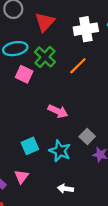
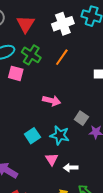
pink triangle: (21, 177) -> (52, 159), moved

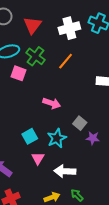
cyan star: (60, 135) -> (57, 138), turned 30
pink triangle: (52, 159) -> (38, 158), moved
white arrow: (71, 168) -> (65, 171), size x1.5

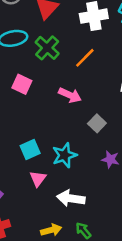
pink square: (19, 73) -> (22, 84), moved
pink arrow: (52, 103) -> (70, 95), moved
gray square: (80, 123) -> (97, 123), moved

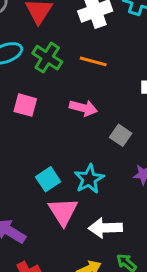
orange line: (85, 58) -> (93, 61), turned 70
pink triangle: (38, 179) -> (63, 212), size x1.5

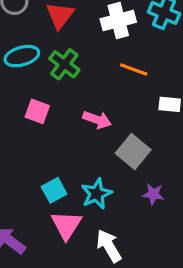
orange line: (93, 61) -> (134, 69), moved
gray square: (121, 135) -> (133, 151), size x1.5
white arrow: (105, 228) -> (109, 246), turned 56

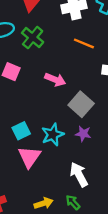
purple star: (153, 194) -> (83, 134), moved
white arrow: (109, 246) -> (79, 175), moved

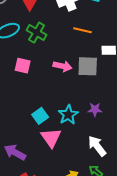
gray square: (81, 104) -> (88, 66), moved, turned -30

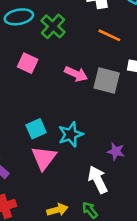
purple star: (95, 109) -> (116, 151), moved

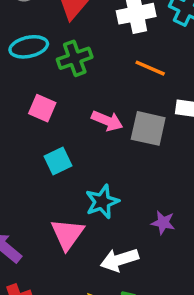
green cross: (53, 26) -> (75, 58), turned 30
cyan square: (36, 129) -> (58, 161), moved
white arrow: (98, 180) -> (119, 260), moved, turned -80

